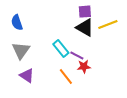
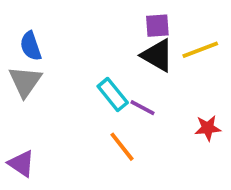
gray triangle: (21, 51) -> (25, 81), moved
red star: (84, 67) -> (208, 128), moved
purple triangle: (27, 76) -> (21, 163), moved

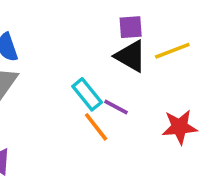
red star: (208, 128) -> (180, 127), size x1.4
orange line: (122, 147) -> (96, 127), moved

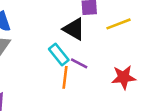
black triangle: (131, 56) -> (74, 29), moved
orange line: (96, 127) -> (65, 77), turned 45

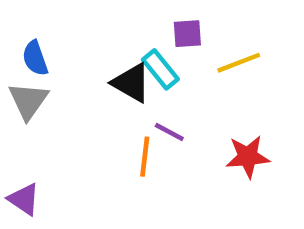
black triangle: (74, 29) -> (131, 83), moved
cyan rectangle: (59, 54) -> (160, 69), moved

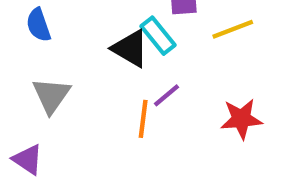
gray triangle: (28, 101) -> (51, 95), moved
purple line: (169, 132) -> (167, 95), turned -68

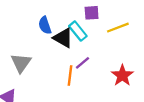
blue semicircle: (38, 25) -> (45, 25), moved
red star: (241, 119) -> (122, 75), turned -30

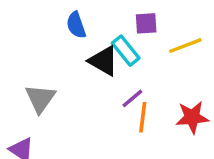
blue semicircle: (45, 25) -> (76, 25), moved
orange line: (70, 75) -> (143, 117), moved
red star: (122, 75) -> (192, 117), turned 30

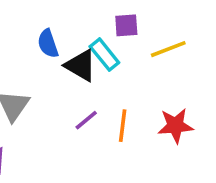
blue semicircle: (76, 25) -> (48, 44), moved
purple line: (132, 98) -> (86, 120), moved

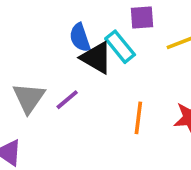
blue semicircle: (48, 44) -> (80, 38), moved
purple line: (86, 120) -> (67, 100), moved

